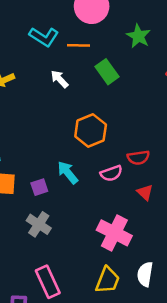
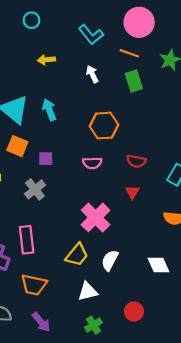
orange line: (79, 45) -> (129, 53), moved
cyan arrow: (68, 172) -> (49, 110), moved
pink semicircle: (111, 173) -> (92, 163), moved

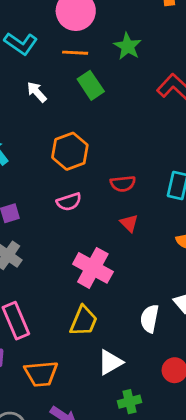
white semicircle: (110, 260) -> (150, 319), moved
green cross: (93, 325) -> (129, 402), turned 35

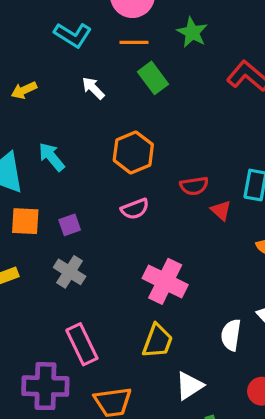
red triangle: (129, 223) -> (221, 210), moved

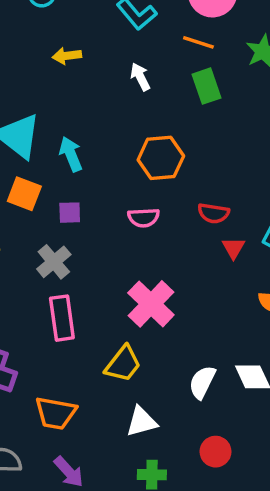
cyan arrow: (52, 157) -> (71, 154), moved
pink rectangle: (82, 344) -> (62, 318), moved

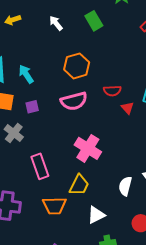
pink semicircle: (144, 218) -> (74, 101), size x1.5
gray cross: (54, 262) -> (14, 133), moved
orange trapezoid: (56, 413) -> (54, 206), moved

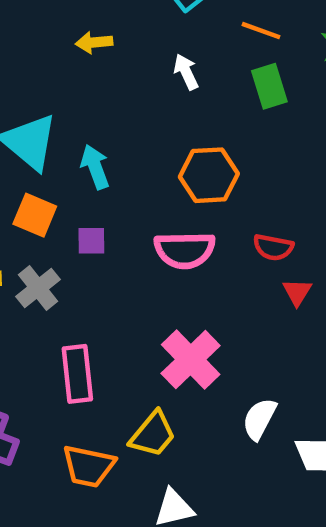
white semicircle: (125, 186) -> (259, 419), moved

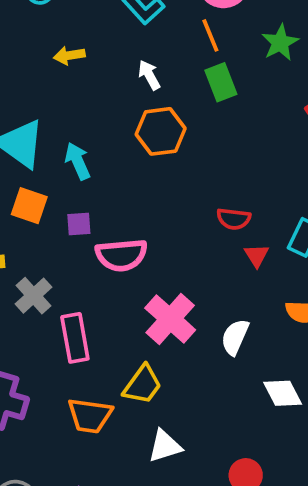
orange line: (261, 31) -> (210, 35), turned 52
orange hexagon: (209, 175) -> (161, 131), moved
pink semicircle: (185, 250) -> (121, 255), moved
gray cross: (38, 288) -> (33, 296), moved
white semicircle: (259, 419) -> (235, 337), moved

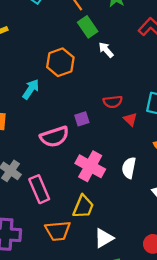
white arrow: (149, 75) -> (106, 50), moved
cyan arrow: (78, 161) -> (31, 89), moved, turned 72
purple square: (79, 224) -> (82, 119), moved

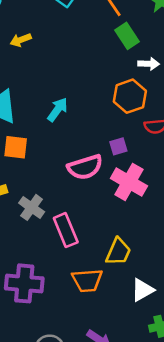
white arrow: (106, 50) -> (149, 64), turned 133
orange hexagon: (60, 62) -> (130, 96), moved
pink cross: (90, 166) -> (129, 182), moved

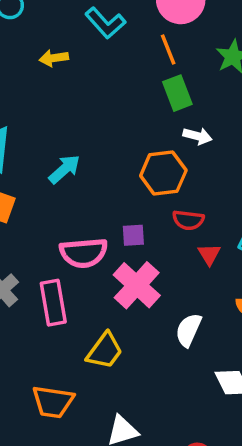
yellow arrow: (21, 40) -> (54, 58), moved
pink rectangle: (66, 230) -> (53, 303), moved
yellow trapezoid: (118, 252) -> (105, 351), moved

